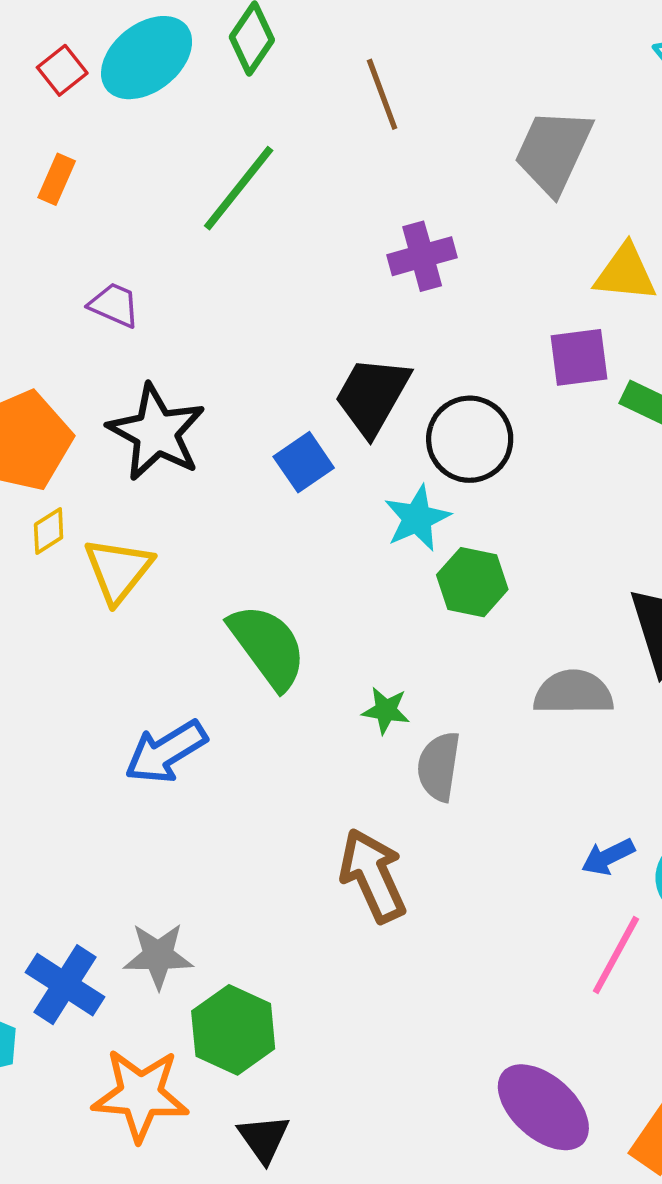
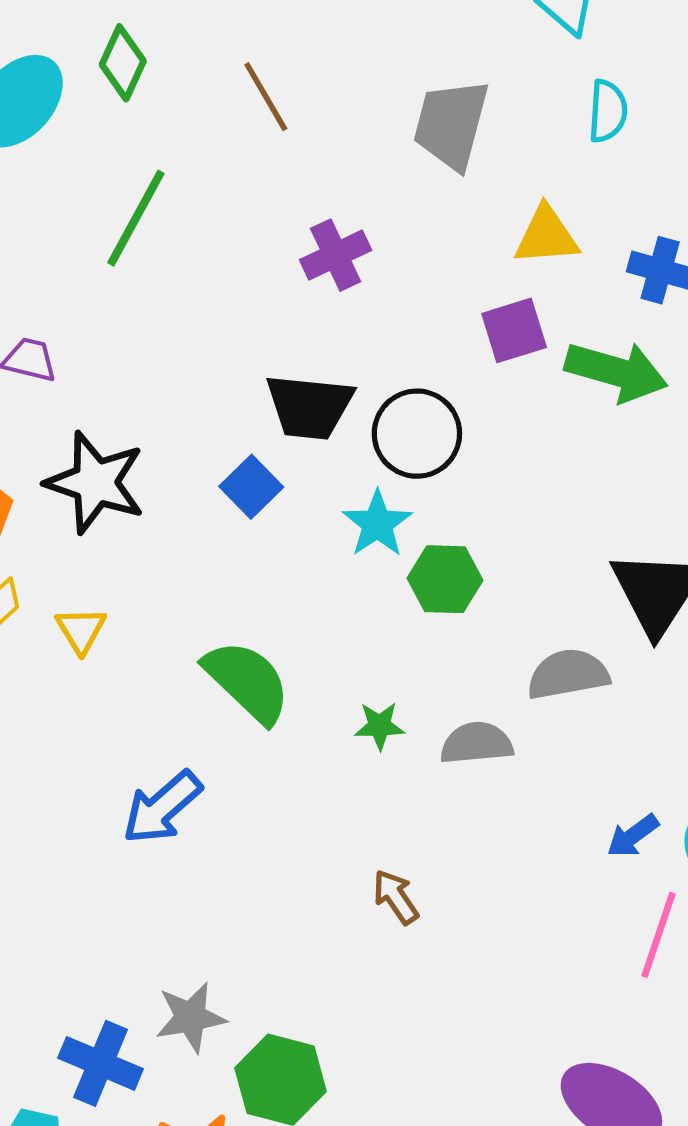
black trapezoid: (372, 396) -> (309, 407), turned -104
yellow triangle: (118, 570) -> (81, 630), size x0.7
gray semicircle: (439, 766) -> (477, 743), moved, turned 86
brown arrow: (373, 875) -> (396, 897), size x0.6

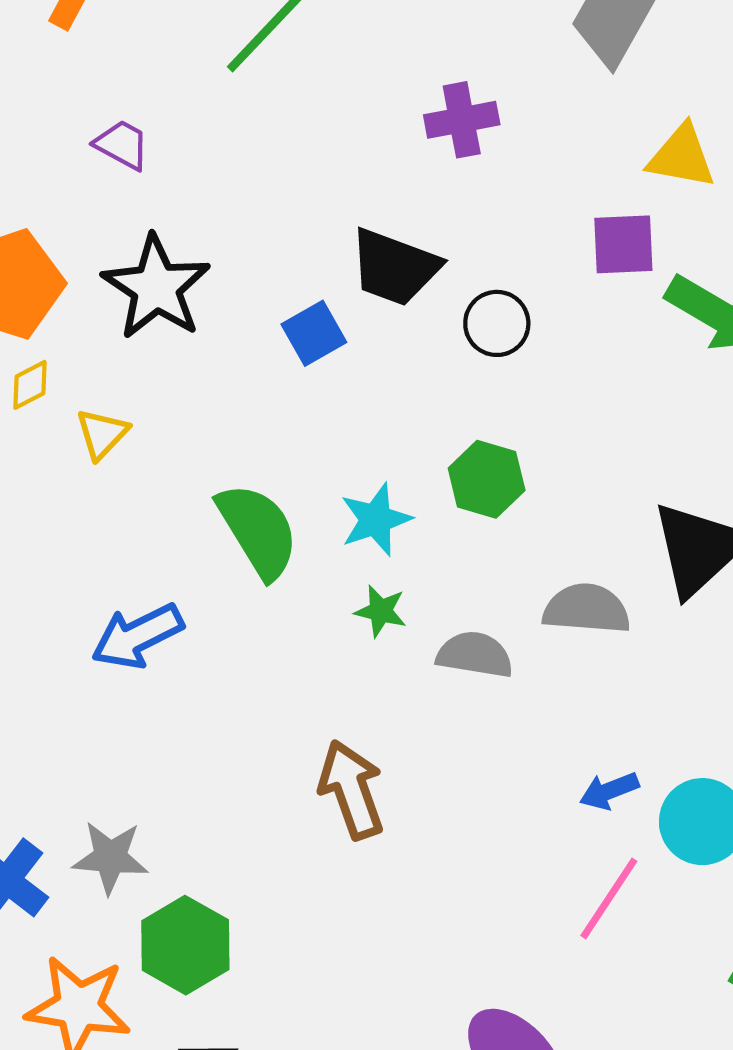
black circle: (417, 434) -> (497, 323), size x0.7
cyan star: (377, 524) -> (376, 520), moved
brown arrow: (396, 897) -> (351, 790), size x1.6

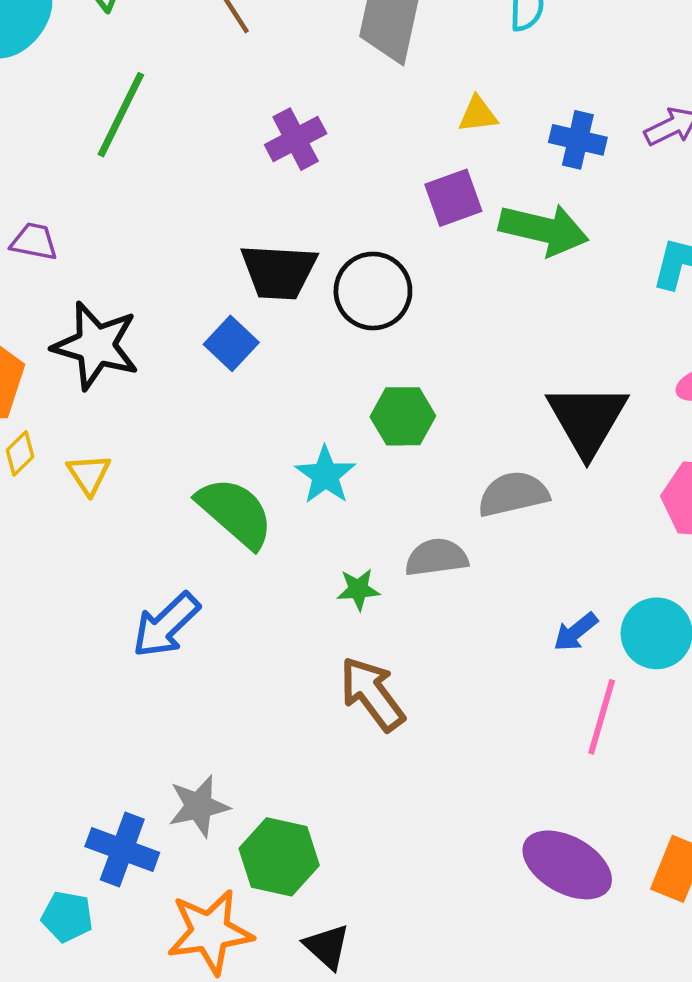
yellow triangle: (682, 157) -> (478, 114), size x0.7
black circle: (497, 323) -> (373, 291), size x1.4
green star: (381, 611) -> (358, 589), moved

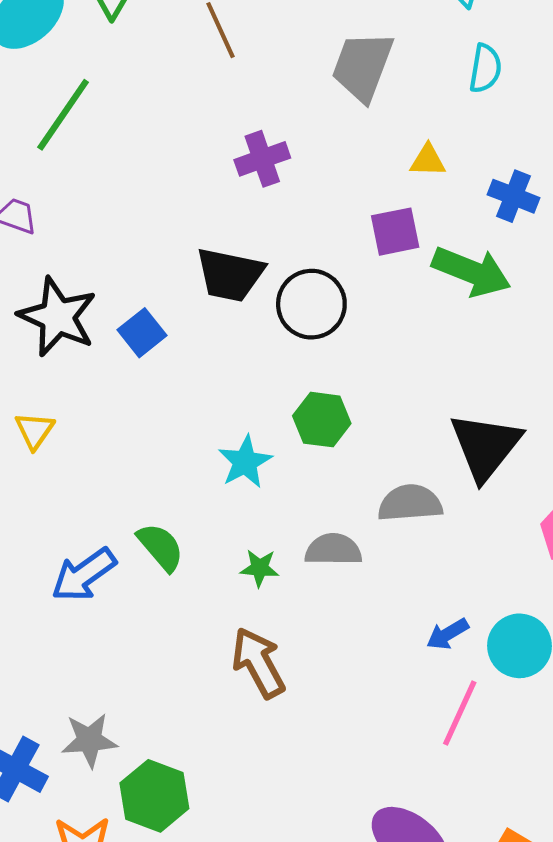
green line: (121, 115) -> (63, 115), moved
blue square: (231, 343) -> (142, 333), moved
green semicircle: (235, 512) -> (161, 547), moved, size x0.7

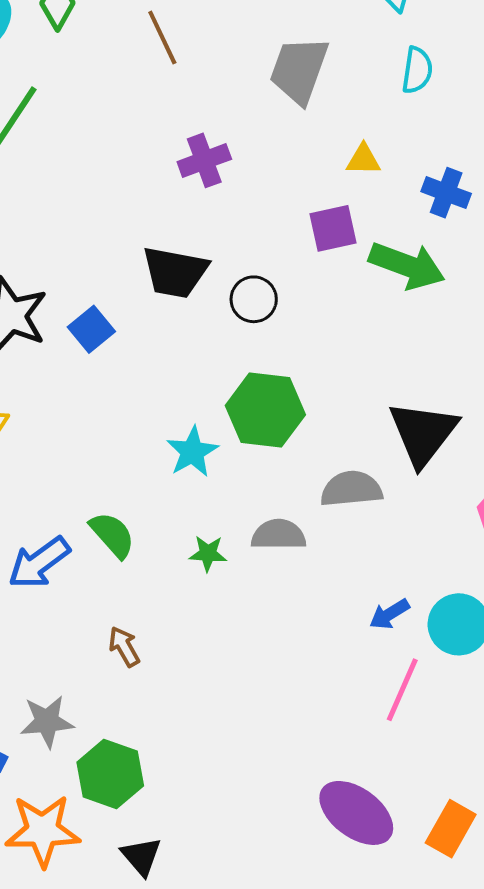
black circle: (311, 304) -> (254, 299), size x0.7
green hexagon: (322, 420) -> (265, 410), size x1.4
brown arrow: (258, 663) -> (124, 647), moved, size x0.6

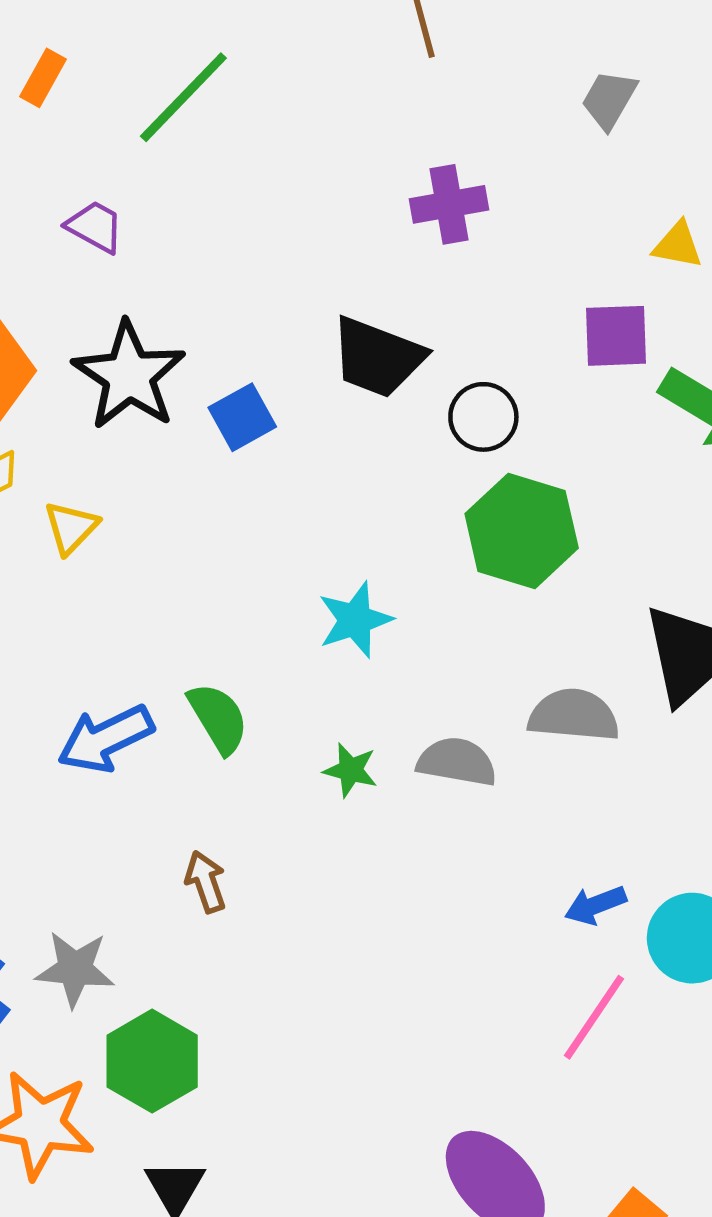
gray trapezoid: (299, 70) -> (609, 100), size x0.6
green hexagon: (265, 410) -> (522, 531), moved

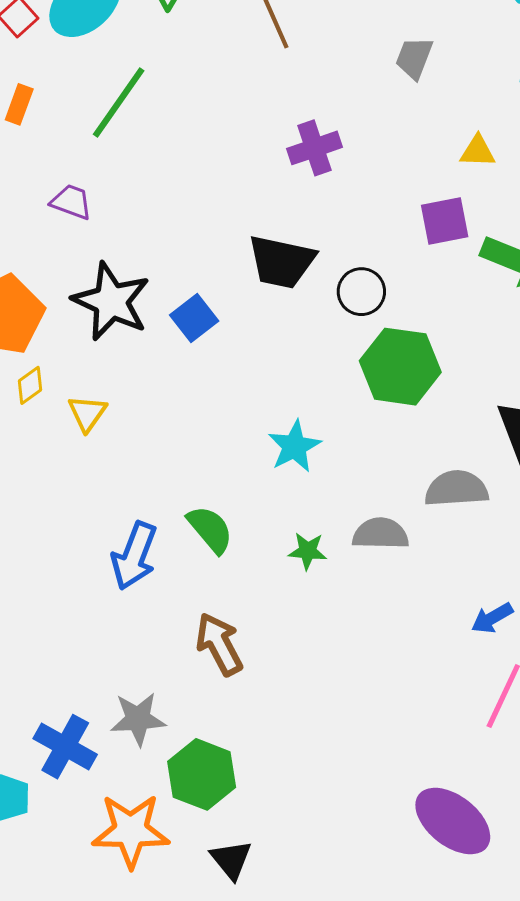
blue arrow: (106, 739) -> (134, 556), turned -34
brown arrow: (206, 882) -> (219, 644), size x1.5

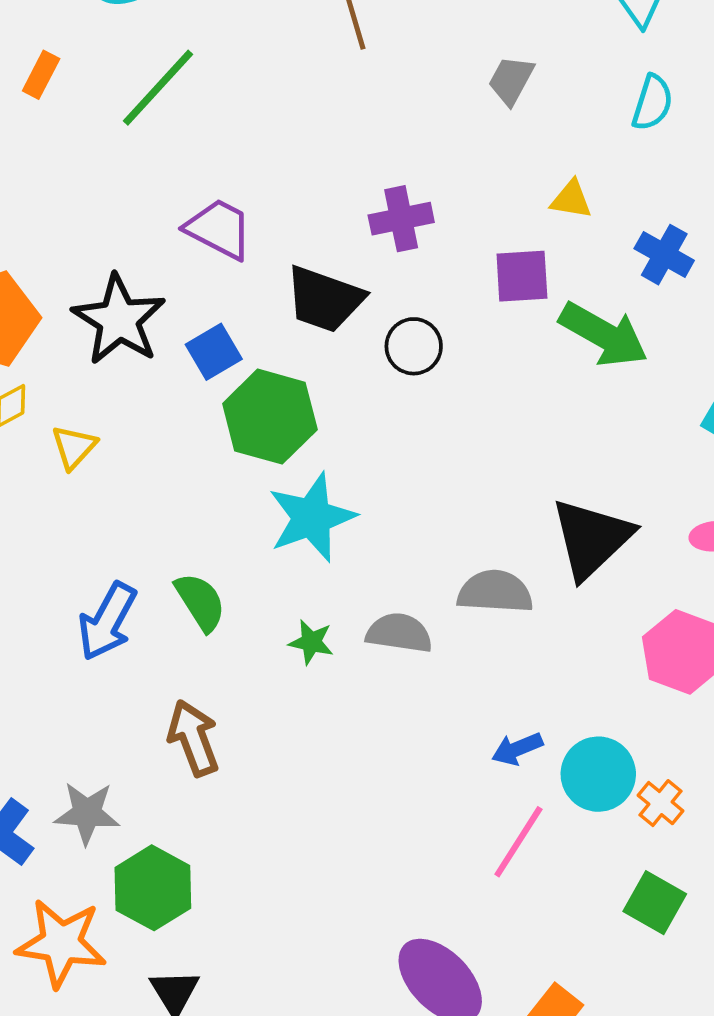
purple cross: (314, 148) -> (401, 219), moved
purple trapezoid: (71, 202) -> (219, 229), moved, size x1.4
green hexagon: (400, 367) -> (270, 417), moved
cyan star: (294, 446) -> (312, 517), size x1.4

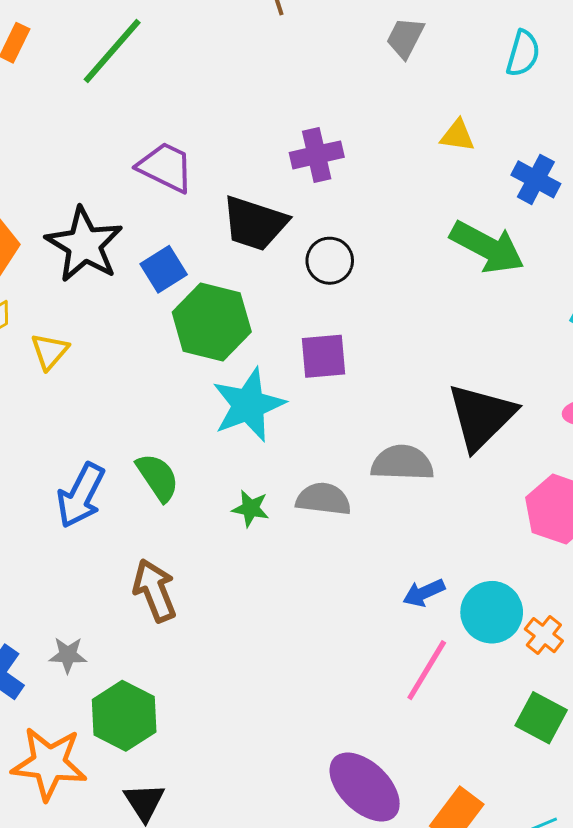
purple square: (522, 276) -> (324, 356), moved
gray star: (87, 813) -> (68, 655), size x0.7

